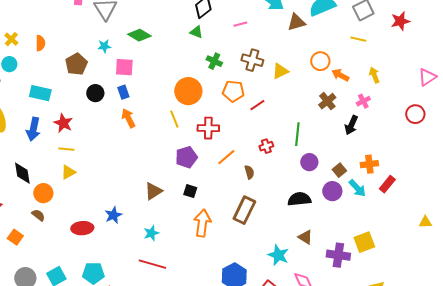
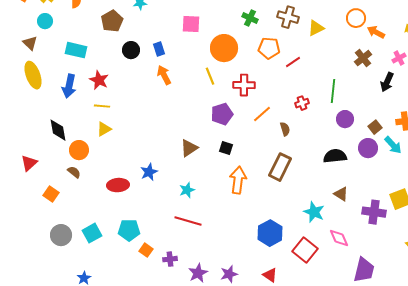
pink square: (124, 67) -> (191, 24), moved

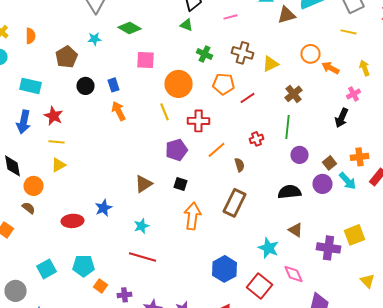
brown cross: (363, 58) -> (294, 94), moved
gray circle: (61, 235) -> (16, 291), moved

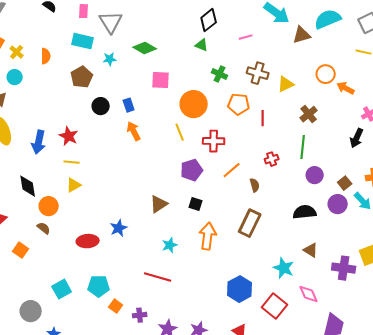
cyan rectangle: (30, 86) -> (83, 41), moved
red line: (248, 98) -> (263, 118), turned -56
cyan star: (142, 226) -> (170, 245), moved

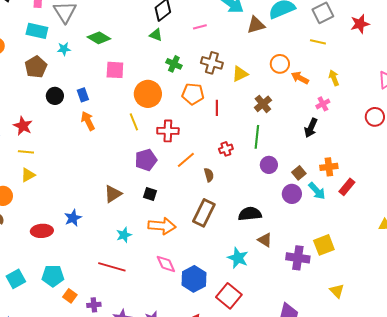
black semicircle: (305, 212) -> (250, 214), moved
orange arrow: (208, 236) -> (162, 226), turned 88
pink diamond: (309, 294) -> (166, 264), moved

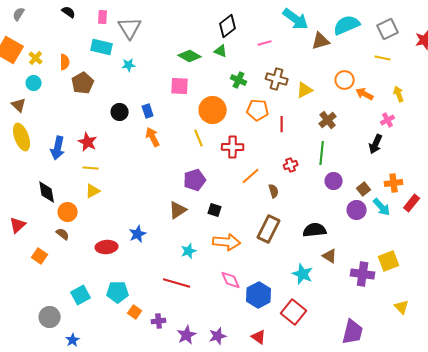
green diamond: (99, 38) -> (190, 56), moved
brown pentagon: (36, 67) -> (83, 83), moved
purple pentagon: (146, 160) -> (195, 180), moved

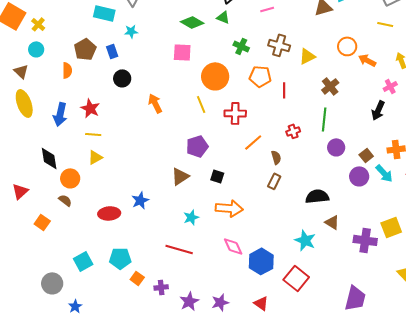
orange semicircle: (65, 62) -> (67, 70), moved
blue rectangle: (148, 111) -> (112, 51), moved
brown rectangle: (269, 229) -> (274, 181), moved, size x0.6

